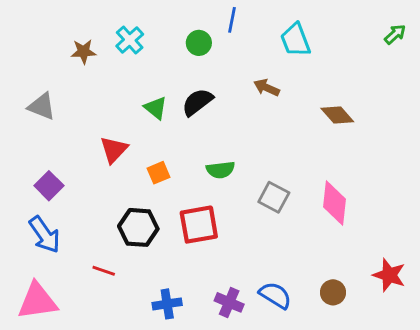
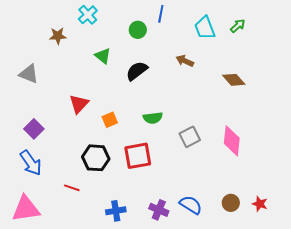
green arrow: (395, 34) -> (238, 26), moved
cyan cross: (130, 40) -> (88, 15), moved
green triangle: (156, 108) -> (103, 56), moved
gray square: (274, 197) -> (190, 137), turned 35
red star: (389, 275) -> (260, 204), moved, size x0.7

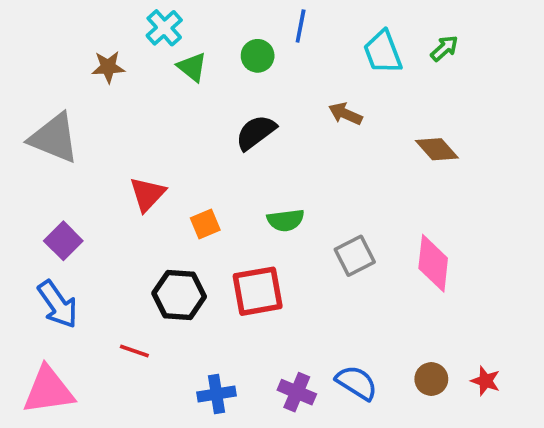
green triangle: (103, 56) -> (192, 67), moved
gray triangle: (29, 74) -> (54, 138), size x1.4

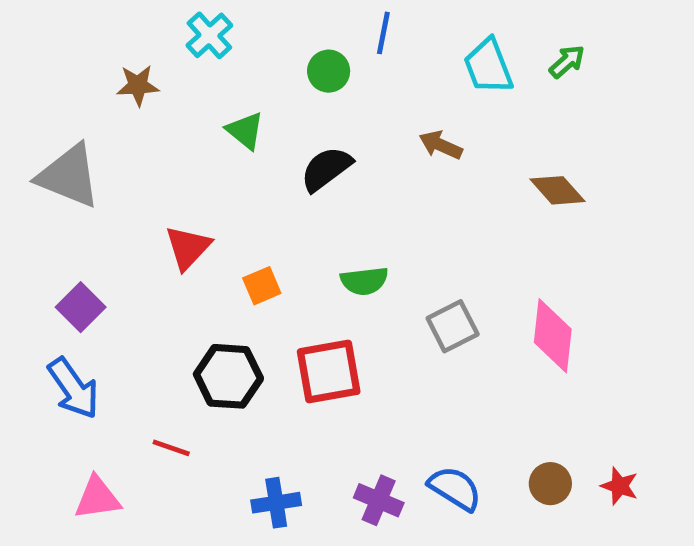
green triangle: (192, 67) -> (245, 131), moved
pink triangle: (48, 390) -> (97, 498), moved, size x0.7

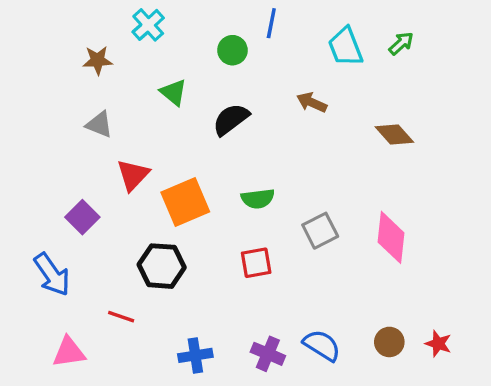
gray triangle: (69, 176) -> (99, 124), moved, size x0.6
orange square: (262, 286) -> (185, 202), size x1.8
purple square: (81, 307) -> (82, 217), moved
red square: (329, 372) -> (256, 263), moved, size x0.7

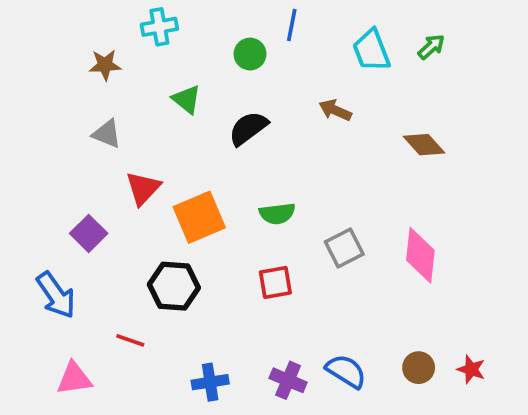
cyan cross: (148, 25) -> (159, 27), turned 32

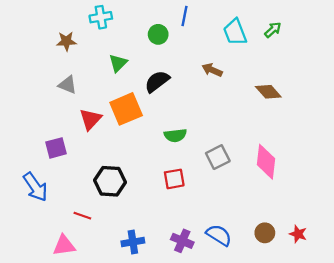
green triangle: (187, 99) -> (118, 63), turned 36
orange square: (199, 217) -> (126, 109), moved
purple square: (89, 233) -> (56, 148), turned 30
pink triangle: (74, 378) -> (64, 245), moved

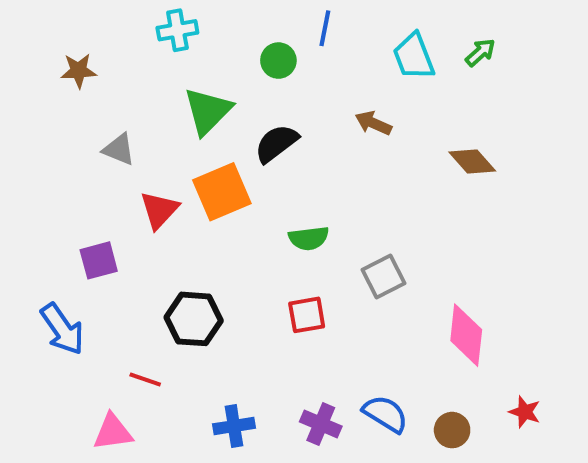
brown star: (66, 41) -> (79, 71), moved
green triangle: (118, 63) -> (208, 111), size x1.5
pink diamond: (266, 162) -> (466, 335), moved
brown circle: (265, 233) -> (452, 430), moved

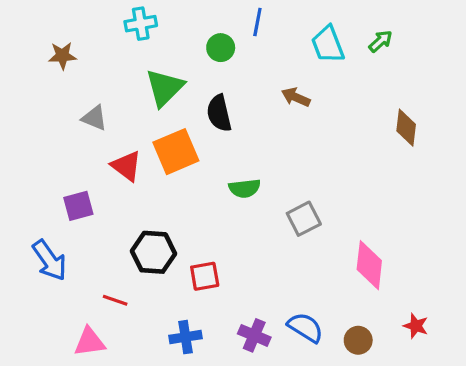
black semicircle: (276, 143) -> (219, 113), turned -66
brown diamond: (472, 161) -> (406, 128), moved, turned 48
red triangle: (159, 210) -> (126, 166), turned -36
red square: (307, 315) -> (205, 276), moved

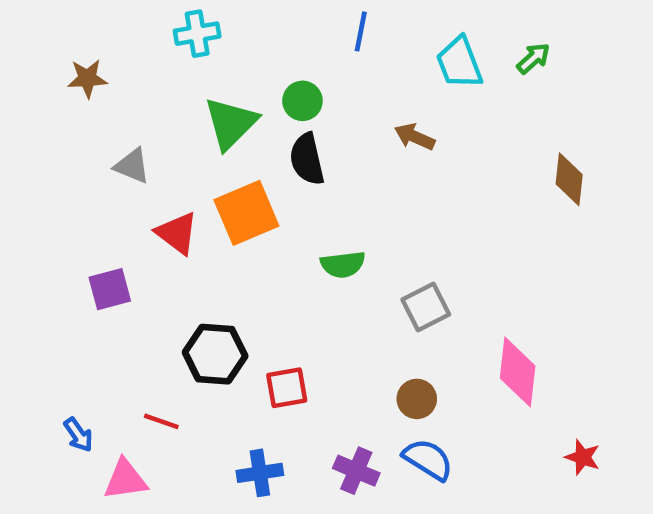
green circle: (221, 48) -> (302, 101), moved
blue arrow: (50, 260) -> (78, 435), moved, size x0.6
brown circle: (358, 340) -> (417, 399), moved

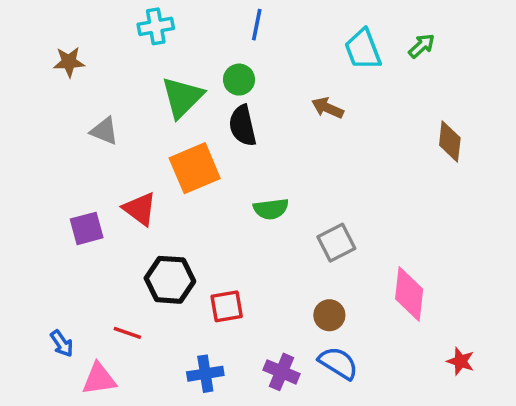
blue line: (361, 31) -> (257, 25), moved
red triangle: (177, 233) -> (140, 209), moved

